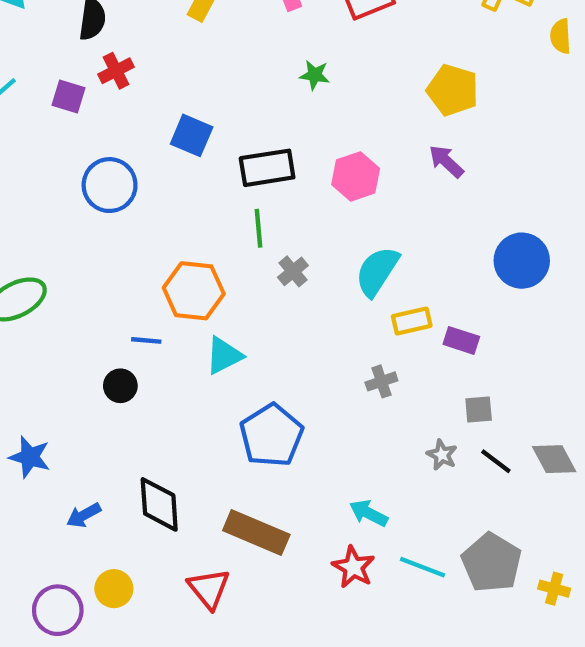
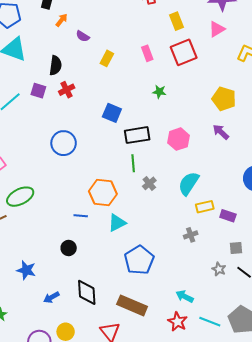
purple square: (69, 97) -> (38, 91), moved
blue square: (192, 135) -> (112, 113), moved
black circle: (120, 386) -> (69, 248), moved

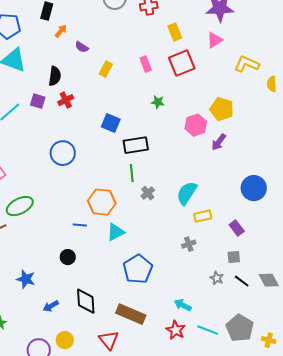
purple arrow: (221, 132) -> (219, 142), turned -96
pink hexagon: (179, 139) -> (196, 125), moved
purple rectangle: (228, 216) -> (237, 228), moved, turned 35

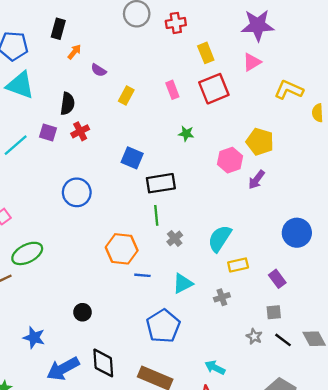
blue line: (80, 225) -> (142, 275), moved
cyan triangle: (116, 232) -> (183, 283), moved
blue arrow: (51, 306) -> (63, 369), size x1.8

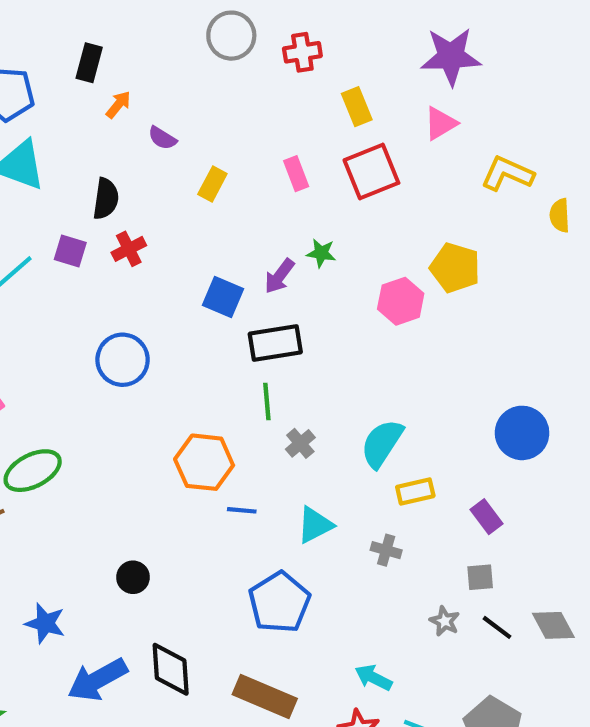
purple arrow: (257, 180) -> (279, 276), moved
gray cross: (222, 297) -> (386, 550), turned 35

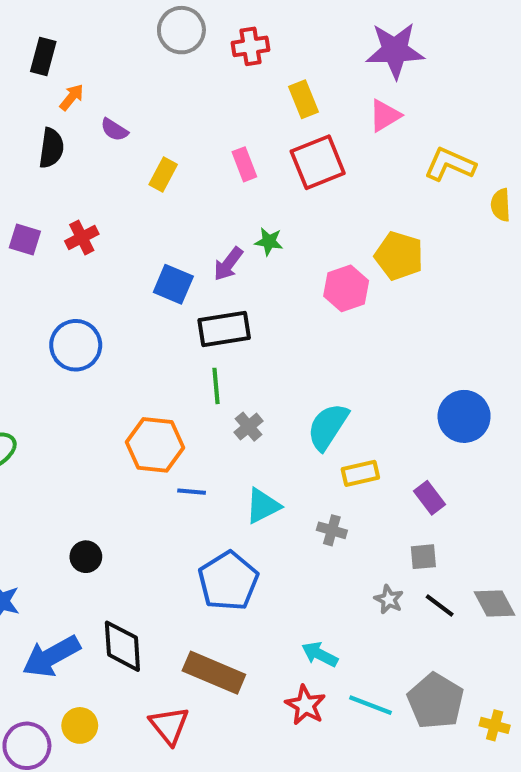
black semicircle: (106, 199) -> (51, 148), moved

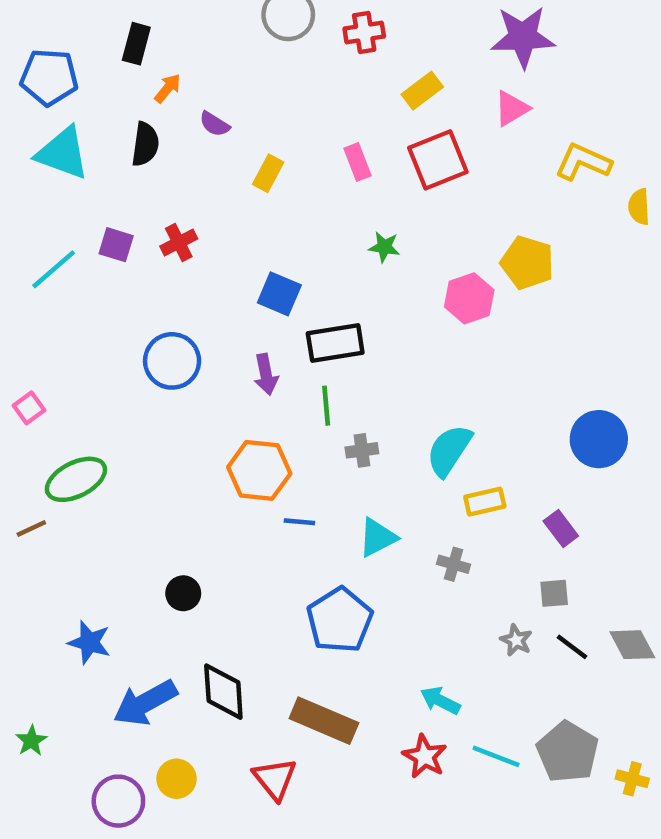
yellow rectangle: (303, 99) -> (422, 91), turned 75
purple arrow: (228, 264) -> (266, 374), moved, turned -48
gray cross: (249, 427) -> (362, 450), turned 32

